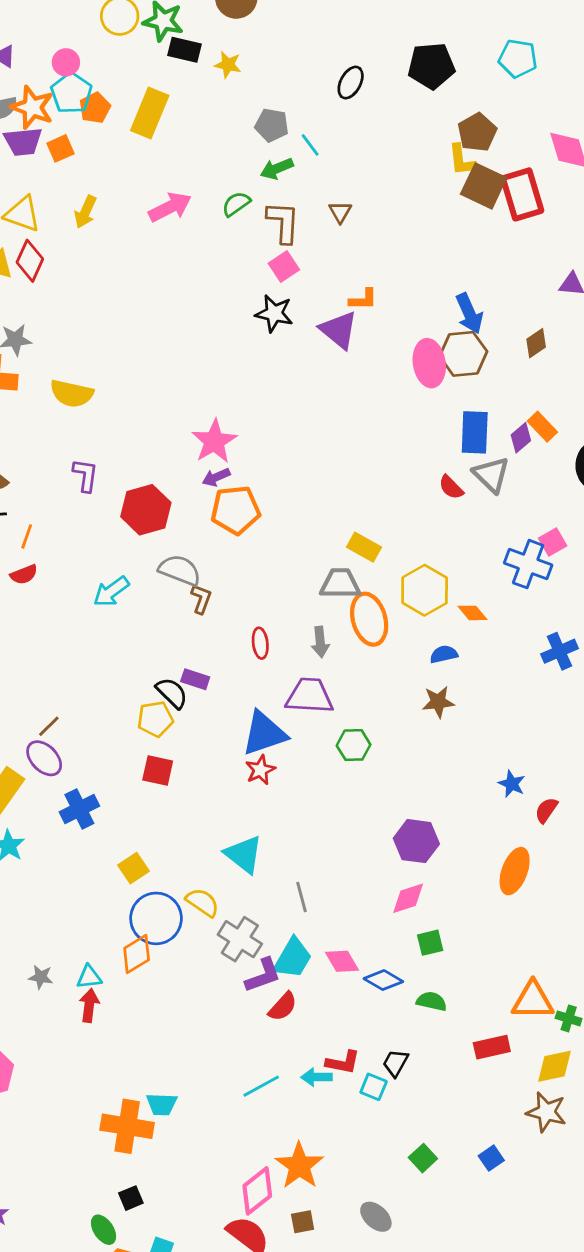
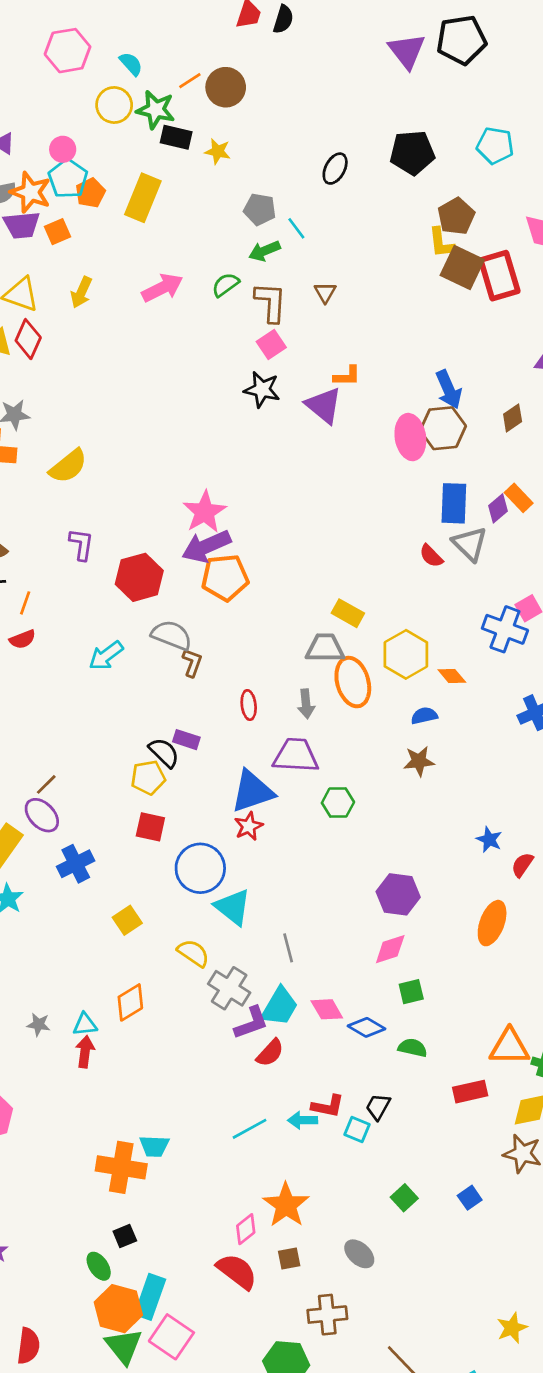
yellow semicircle: (72, 394) -> (68, 466), turned -51
purple arrow: (216, 477) -> (206, 546), size x1.8
blue circle: (156, 918) -> (200, 868), moved
pink diamond: (257, 1191) -> (246, 1229), size x0.7

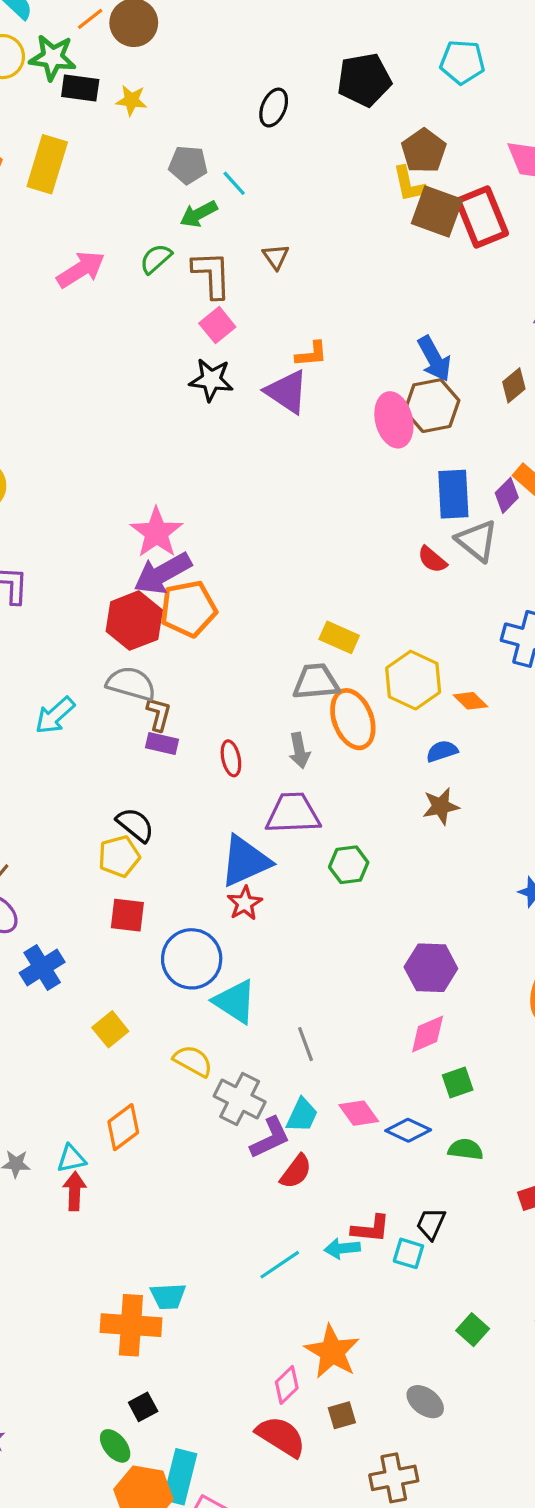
red hexagon: (139, 577) -> (134, 621), moved
purple rectangle: (186, 740) -> (162, 744), moved
cyan trapezoid: (280, 1007) -> (302, 1115), size x0.7

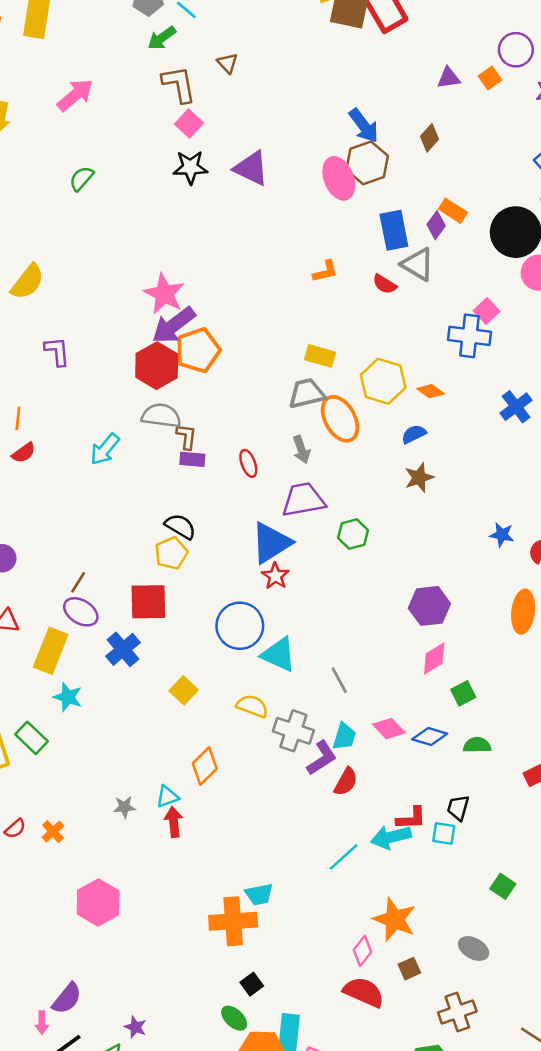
green semicircle: (156, 259) -> (81, 179), moved
orange L-shape: (311, 354) -> (325, 271), moved
red square: (127, 915) -> (148, 602), moved, size x1.4
cyan arrow: (342, 1248) -> (391, 837), size x1.4

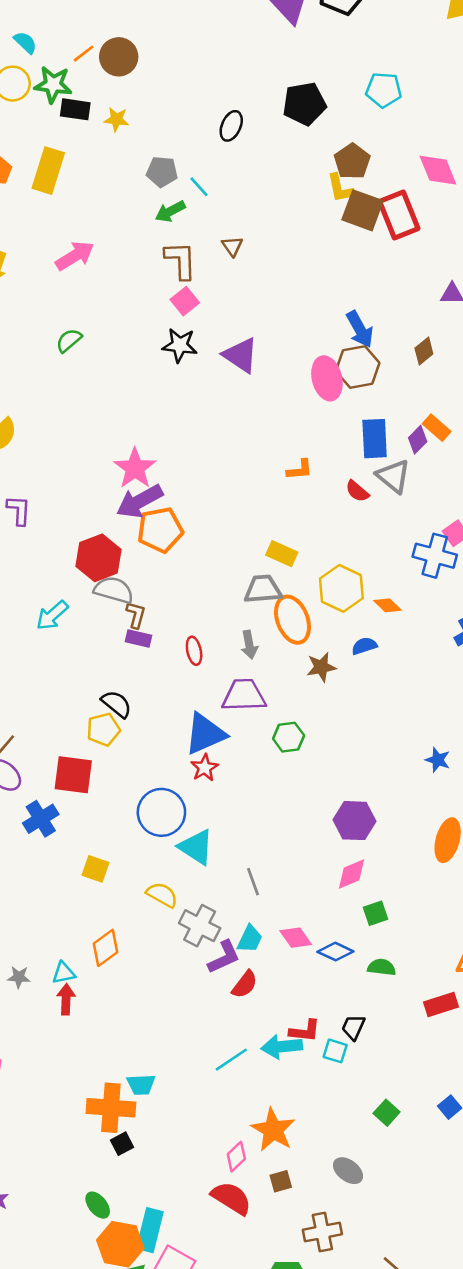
red hexagon: (157, 366) -> (99, 558), moved
brown star: (419, 478) -> (321, 667), moved
yellow square: (184, 690) -> (96, 869), turned -32
black square: (252, 984) -> (122, 1144), moved

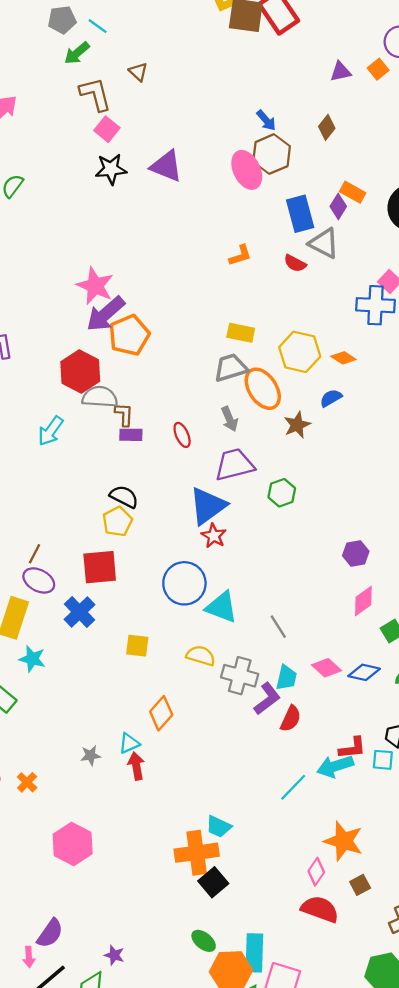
blue arrow: (360, 329) -> (266, 120), size x0.7
purple hexagon: (355, 821) -> (356, 554), size x0.7
cyan trapezoid: (141, 1085) -> (219, 827), turned 40
black square: (122, 1144) -> (213, 882), size x1.4

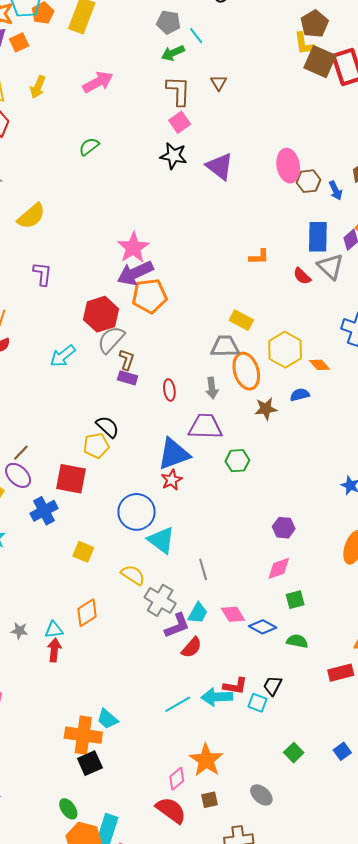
blue arrow: (266, 120) -> (336, 191), moved
brown hexagon: (272, 154) -> (308, 181), size x0.7
pink ellipse: (247, 170) -> (288, 166), moved
gray semicircle: (100, 397) -> (111, 340), turned -68

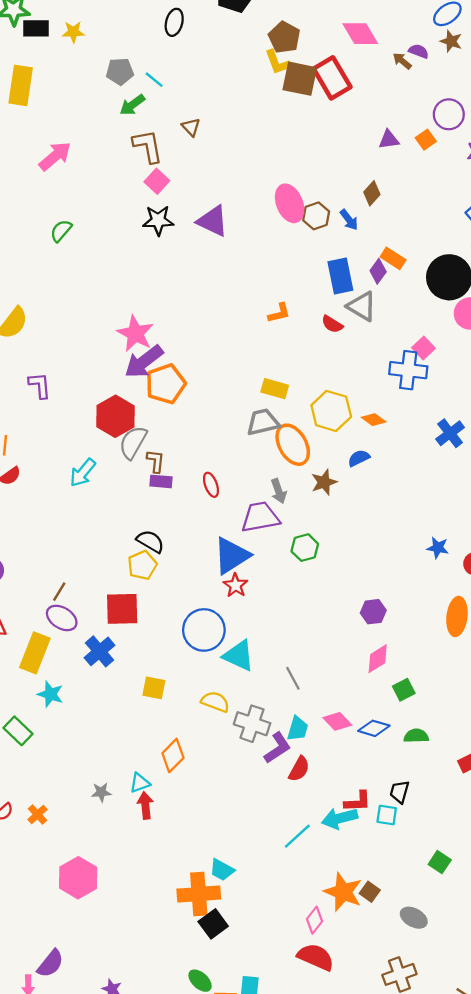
gray arrow: (212, 388) -> (279, 491), moved
brown square: (209, 800) -> (370, 892), moved, turned -30

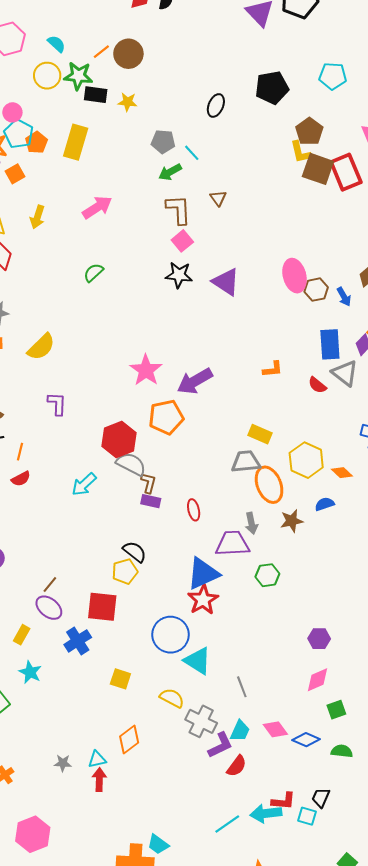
purple arrow: (144, 362) -> (195, 381), moved
gray semicircle: (133, 442) -> (131, 464), turned 80
red star: (236, 585) -> (203, 600), size x1.4
yellow rectangle: (35, 653) -> (22, 635), size x0.6

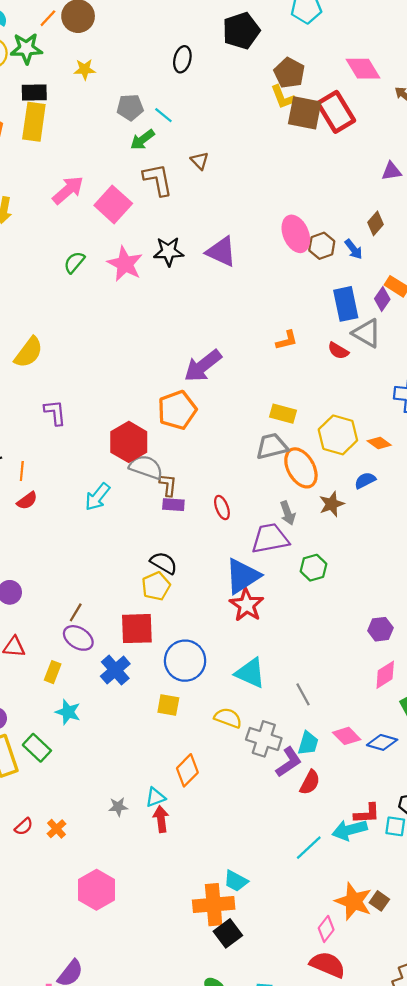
black rectangle: (96, 95) -> (34, 93), moved
pink square: (182, 241) -> (113, 204), moved, size x1.5
pink star: (146, 370) -> (125, 264), moved
blue circle: (170, 635) -> (185, 661), moved

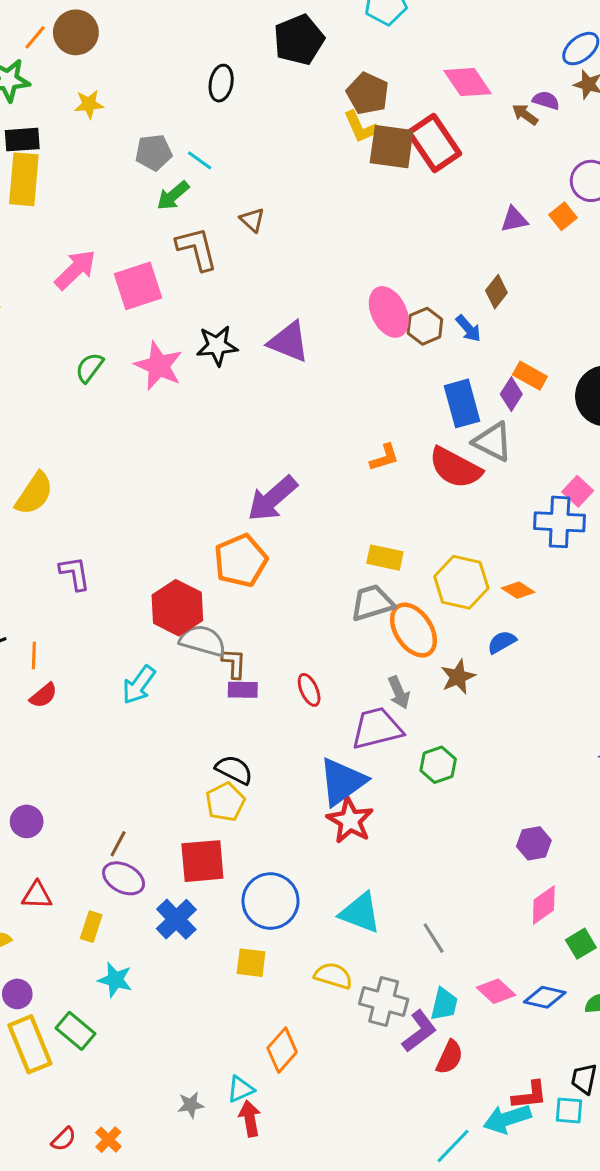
pink square: (113, 204) -> (138, 286), turned 33
red semicircle: (338, 351) -> (455, 468), size x1.8

